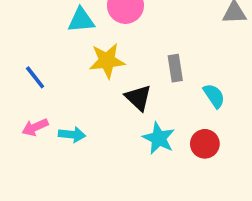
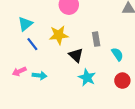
cyan triangle: (81, 20) -> (25, 24), moved, turned -35
blue line: (35, 77) -> (32, 44), moved
red circle: (205, 144) -> (122, 81), moved

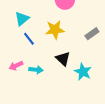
gray rectangle: (96, 39) -> (92, 34), turned 64
black triangle: (76, 55) -> (63, 59), moved

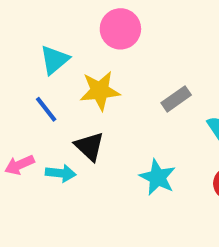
cyan triangle: (22, 19) -> (54, 60), moved
black triangle: (63, 59) -> (90, 146), moved

